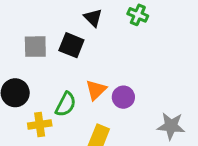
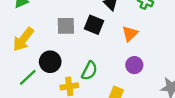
orange triangle: (96, 90) -> (130, 34), moved

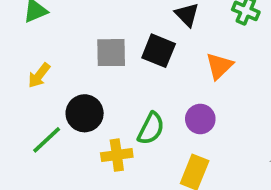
yellow arrow: (23, 39) -> (39, 75), size x0.6
purple circle: (134, 65) -> (200, 119), moved

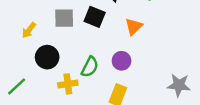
yellow arrow: (39, 75) -> (29, 30), moved
green line: (47, 140) -> (17, 86), moved

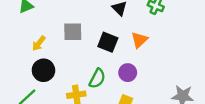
black square: (95, 17) -> (108, 42), moved
black circle: (47, 57) -> (43, 70), moved

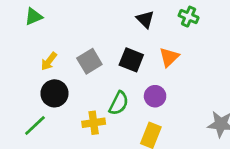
gray square: (73, 32) -> (89, 61), moved, turned -30

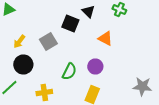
orange triangle: (169, 57) -> (105, 38), turned -49
black square: (131, 60) -> (70, 24), moved
yellow cross: (94, 123) -> (44, 92), moved

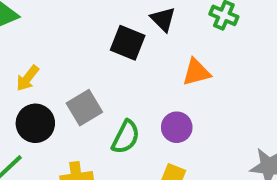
orange triangle: (105, 38) -> (196, 72), turned -42
gray square: (48, 42) -> (84, 108), moved

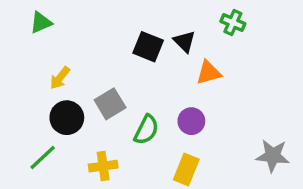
black triangle: (163, 19) -> (184, 42), moved

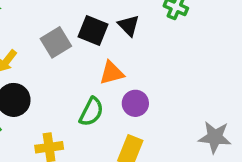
orange triangle: (209, 73) -> (112, 73), moved
gray square: (110, 104) -> (56, 42), moved

